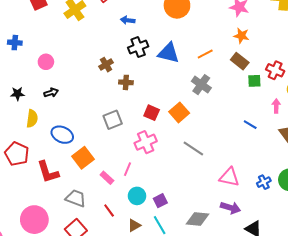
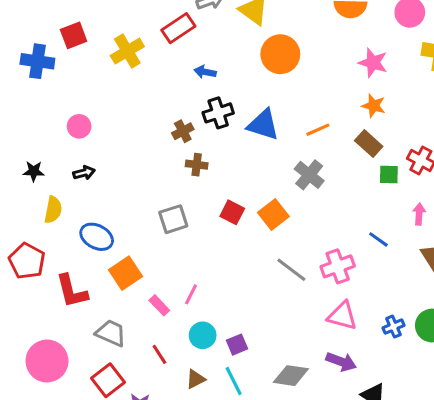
blue cross: (15, 43) -> (37, 61), moved, size x1.5
brown cross: (106, 65) -> (183, 131), moved
pink cross: (146, 142) -> (338, 266), moved

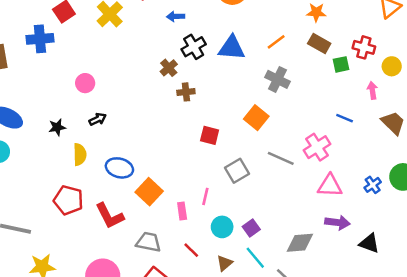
red square: (232, 212) -> (210, 135), moved
gray square: (173, 219) -> (237, 171), moved
pink rectangle: (159, 305) -> (182, 211), turned 49

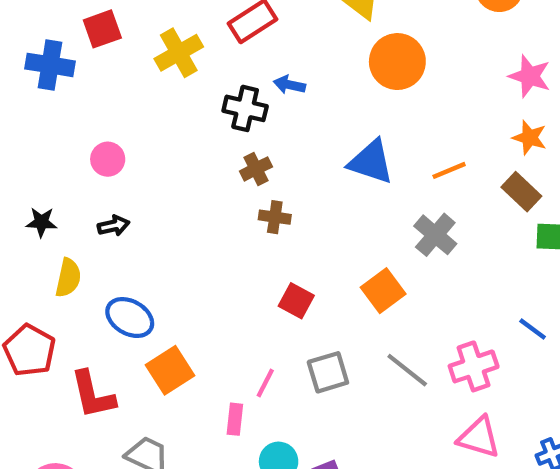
black cross: (194, 47) -> (245, 108), moved, turned 30
pink line: (205, 196) -> (265, 383), moved
pink rectangle: (182, 211) -> (235, 419), moved

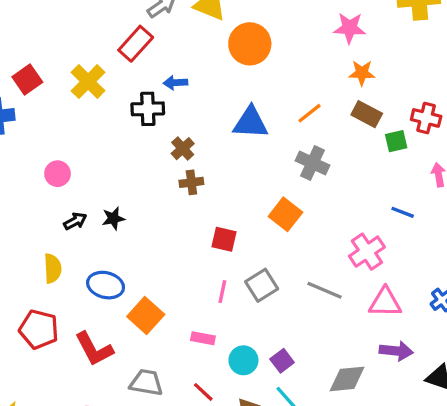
brown cross: (256, 169) -> (183, 149), moved
black star: (41, 222) -> (113, 218), moved
gray line: (407, 370) -> (324, 290), moved
pink line: (265, 383) -> (222, 292), moved
pink rectangle: (235, 419) -> (203, 338), turned -70

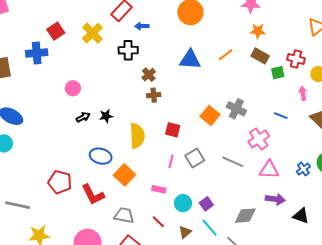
blue arrow: (175, 83) -> (142, 26), moved
gray cross: (312, 163) -> (236, 109), moved
yellow semicircle: (53, 268) -> (137, 136), moved, size x1.4

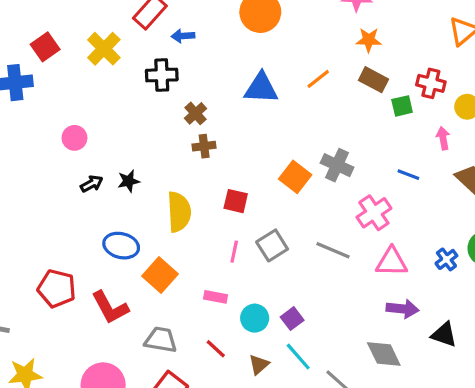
gray diamond: (245, 216) -> (384, 354), moved, turned 70

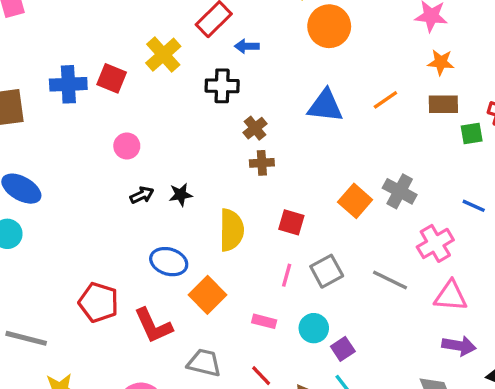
red square: (45, 47) -> (112, 78), moved, turned -36
brown rectangle: (374, 80) -> (443, 104), turned -32
cyan circle: (255, 318) -> (314, 328), moved

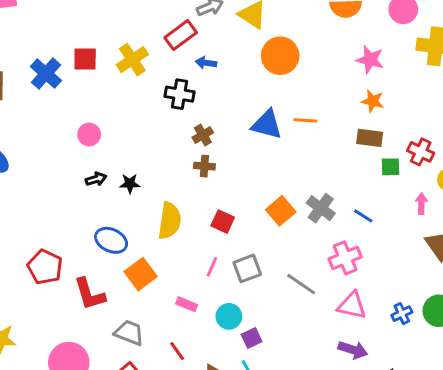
red square: (112, 78) -> (85, 59), moved, turned -30
blue cross: (68, 84) -> (46, 74), turned 36
orange line: (385, 100) -> (305, 120), moved, turned 30
blue line: (474, 206) -> (363, 216), moved

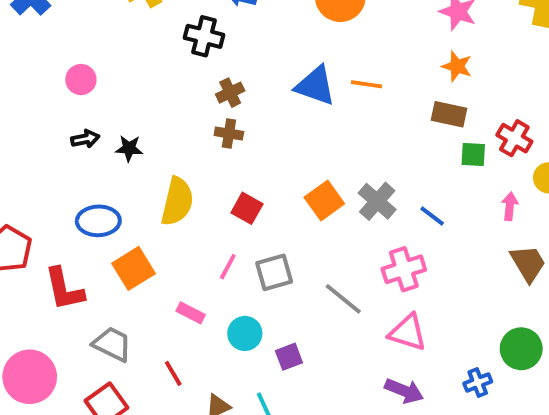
blue ellipse: (111, 240) -> (98, 221), turned -32
blue cross: (402, 314) -> (478, 382), moved
purple square: (252, 338) -> (289, 357), moved

